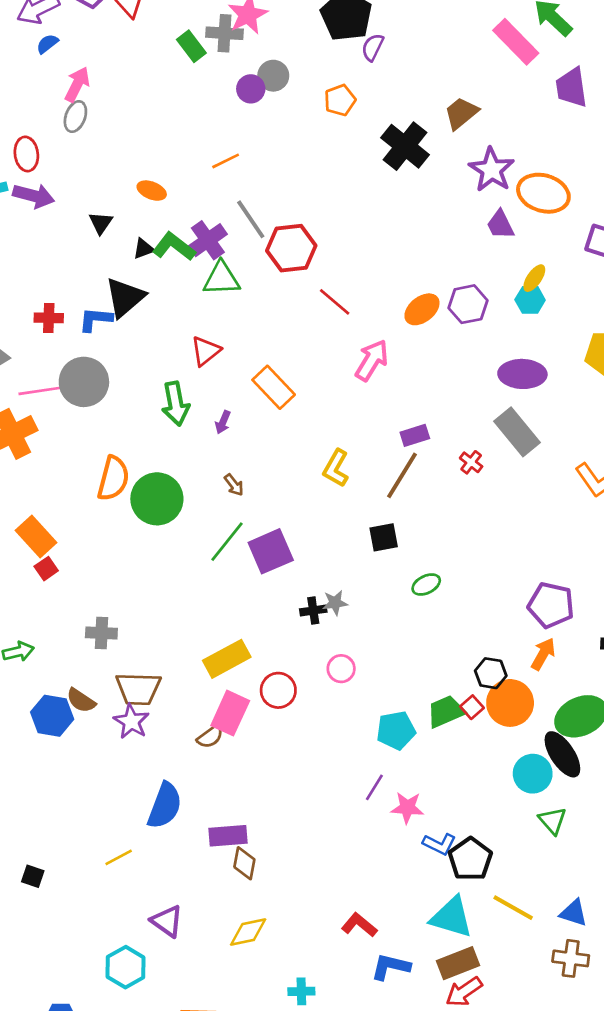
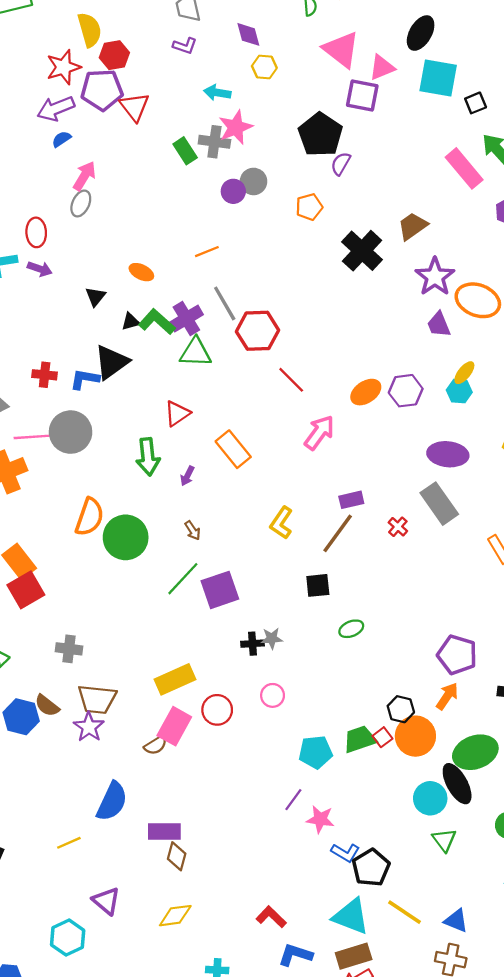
purple arrow: (34, 196) -> (40, 269), size x0.7
red square: (46, 569) -> (26, 590), size x1.8

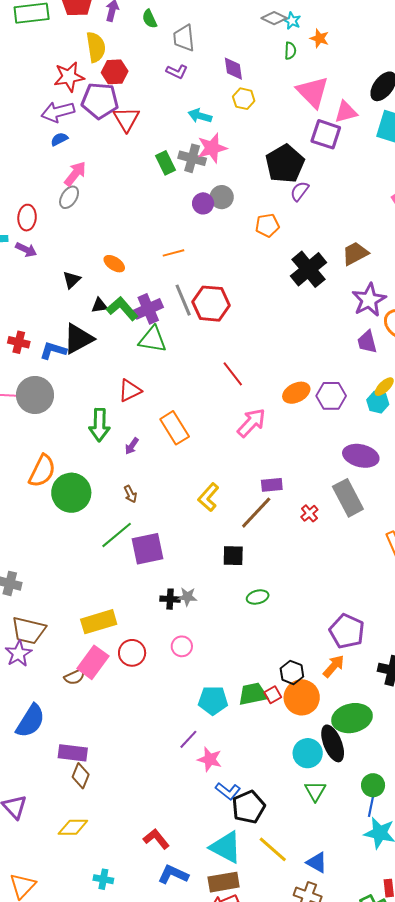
red hexagon: (258, 331) -> (211, 304), moved

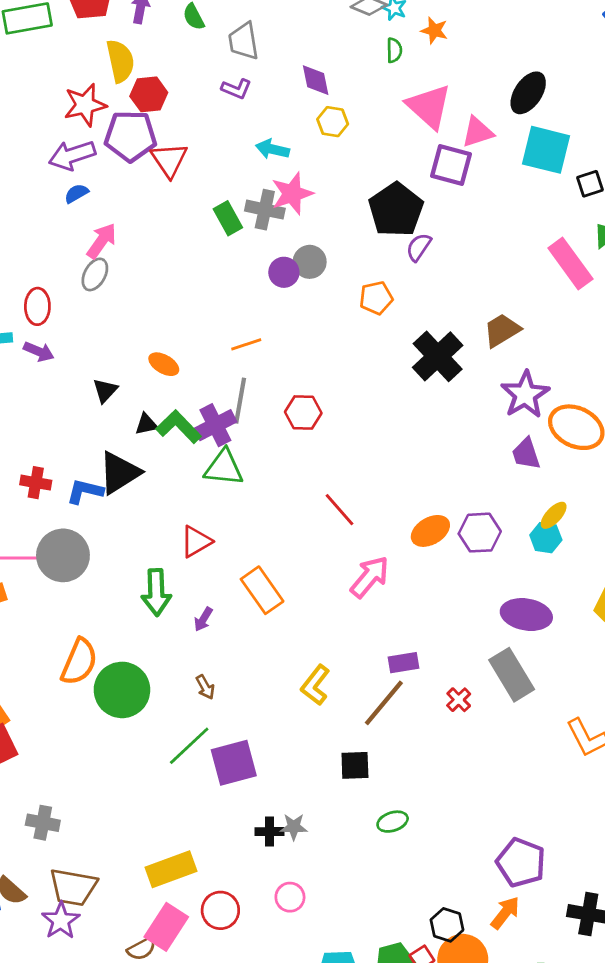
gray line: (183, 300) -> (240, 401), moved, turned 36
red hexagon: (211, 304) -> (303, 413), size x0.7

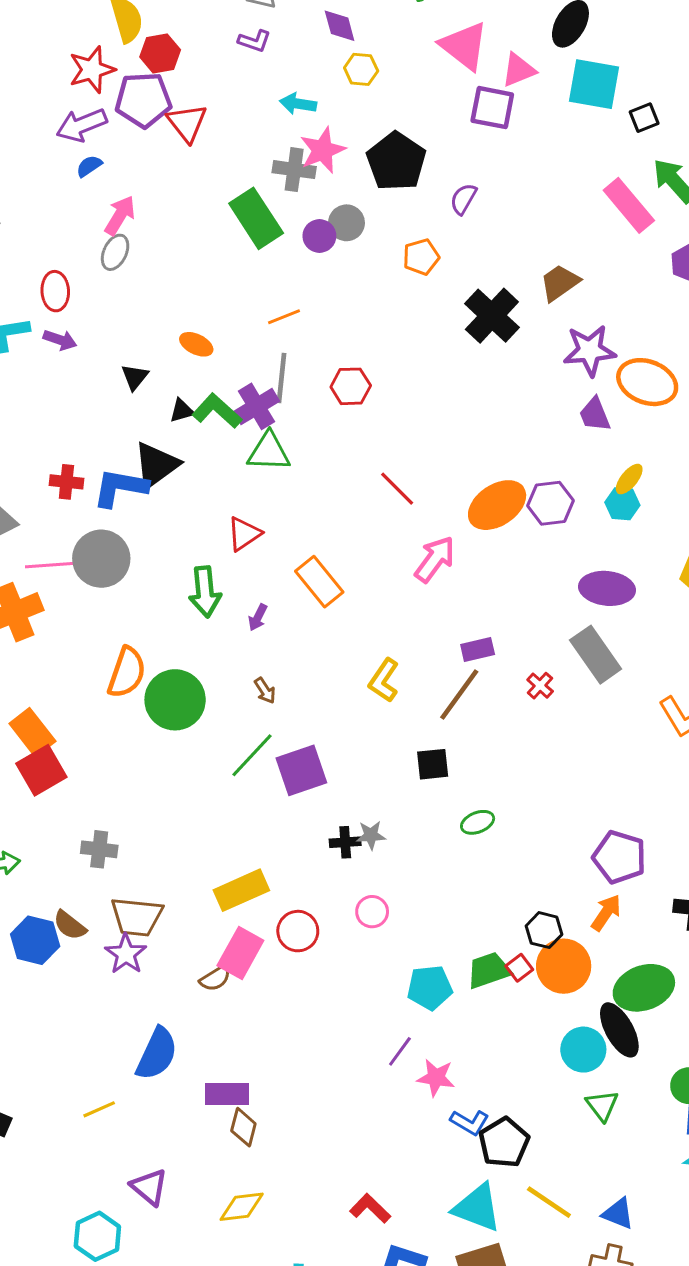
black pentagon: (396, 210) -> (396, 161), moved
green rectangle: (228, 218) -> (256, 218), moved, size x1.6
purple star: (525, 394) -> (590, 350), turned 30
blue L-shape: (85, 491) -> (120, 488), size x1.4
orange ellipse: (430, 531) -> (497, 505), size x1.4

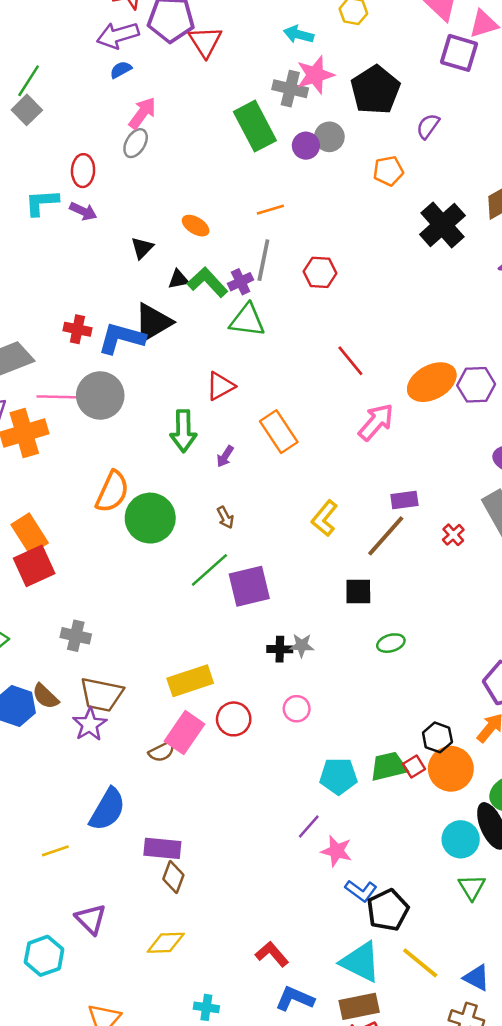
purple cross: (257, 406) -> (241, 282), size x0.7

